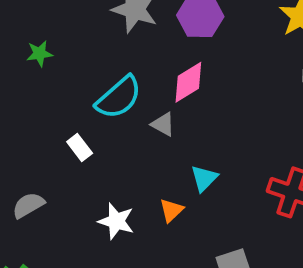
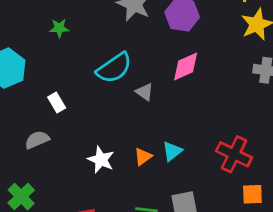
pink diamond: (188, 82) -> (186, 66), moved
white rectangle: (80, 147) -> (57, 103), moved
cyan triangle: (204, 178) -> (172, 151), moved

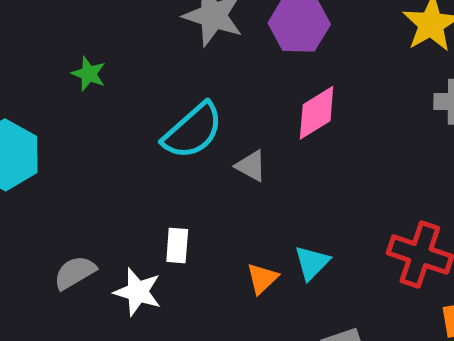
green star: (59, 28) -> (89, 74), turned 30
white rectangle: (57, 103) -> (177, 245), moved, turned 42
white star: (101, 160) -> (138, 292), moved

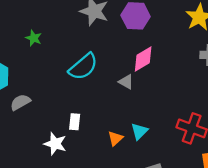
gray triangle: (251, 166) -> (126, 82), moved
gray semicircle: (75, 273) -> (20, 102), moved

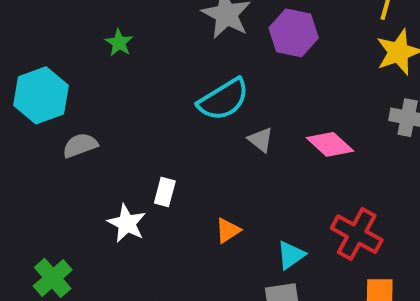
pink diamond: (143, 59) -> (330, 144), moved, turned 64
cyan semicircle: (83, 67) -> (223, 100), moved
cyan triangle: (139, 131) -> (291, 255), moved

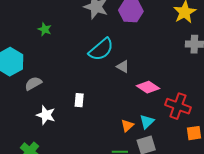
pink diamond: (330, 144) -> (148, 87), moved
white star: (127, 223) -> (46, 115), moved
orange triangle: (228, 230) -> (127, 126), moved

